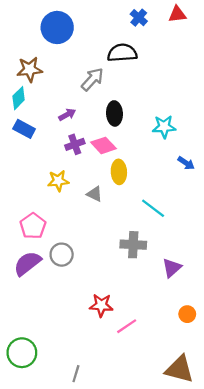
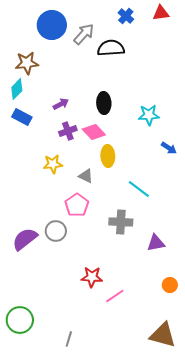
gray arrow: (92, 79) -> (84, 34), moved
pink pentagon: (33, 226) -> (77, 205), moved
purple triangle: (172, 268) -> (156, 243), turned 30

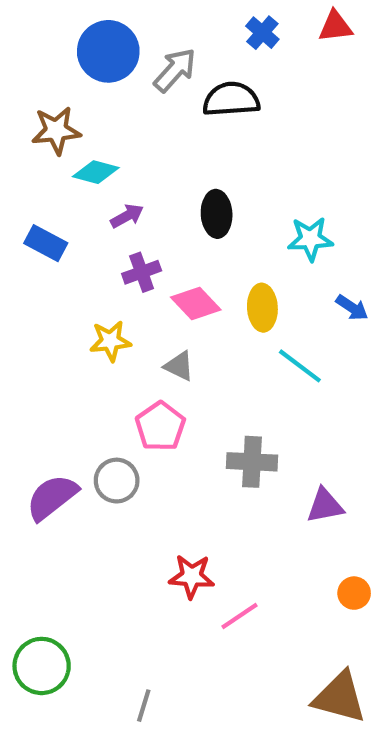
cyan diamond: (17, 89) -> (96, 172), moved, turned 60
pink diamond: (94, 132) -> (196, 303), moved
yellow ellipse: (108, 156) -> (262, 308), moved
cyan line: (139, 189) -> (300, 366), moved

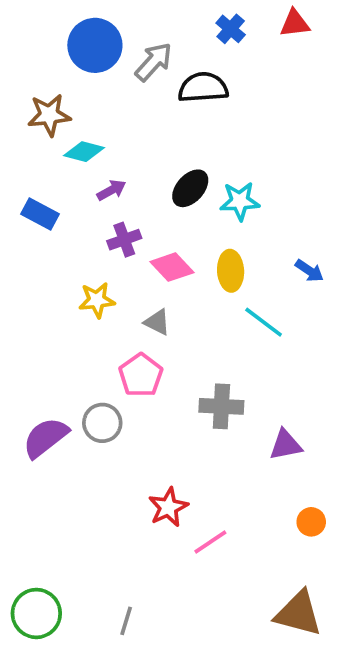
black ellipse: (217, 214) -> (190, 188), turned 45
cyan star: (310, 239) -> (240, 201), moved
red star: (192, 576) -> (168, 507), turned -30
green circle: (42, 666) -> (36, 613), moved

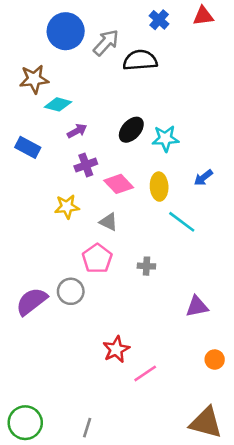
blue arrow: (309, 271) -> (203, 178), moved, turned 108
gray cross: (221, 406) -> (146, 266), moved, size x0.6

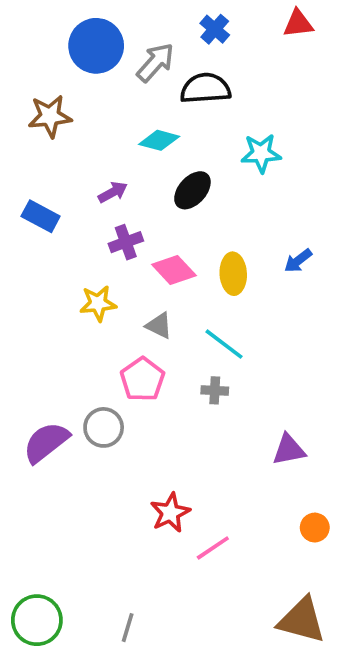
blue cross: (159, 20) -> (215, 29), moved
cyan diamond: (58, 104) -> (159, 140), moved
cyan star: (165, 139) -> (261, 153), moved
cyan line: (182, 222) -> (224, 344), moved

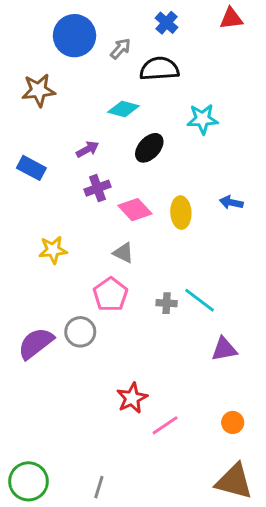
gray arrow: (155, 62) -> (121, 49), size x0.7
blue arrow: (298, 261) -> (231, 202), turned 50
yellow star: (98, 303) -> (53, 250), moved
cyan line: (224, 344) -> (200, 300), moved
orange circle: (315, 528) -> (233, 422), moved

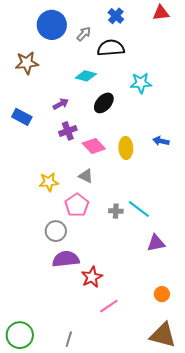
yellow star: (53, 250) -> (49, 182), moved
purple semicircle: (36, 343) -> (66, 259), moved, turned 32
pink line: (165, 425) -> (109, 306), moved

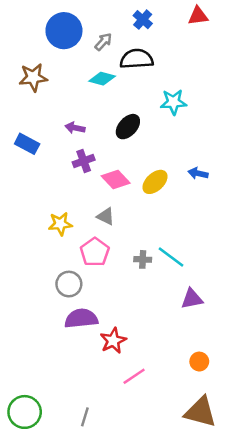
cyan diamond: (86, 76) -> (102, 79), moved
purple arrow: (61, 104) -> (75, 128), turned -140
yellow ellipse: (126, 148) -> (155, 182), turned 50

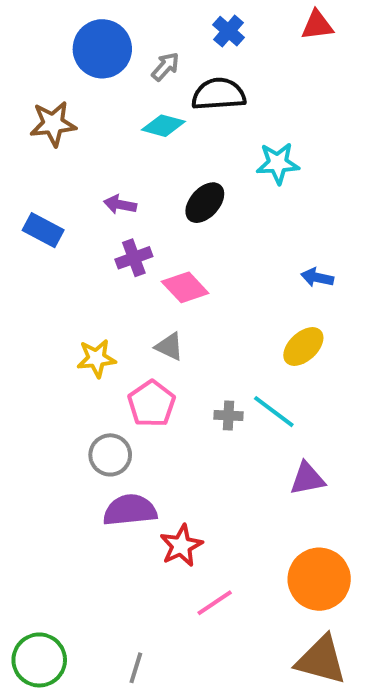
yellow ellipse: (155, 182) -> (303, 347), moved
orange circle: (199, 362) -> (319, 579), size x2.0

